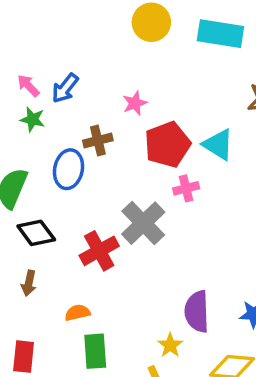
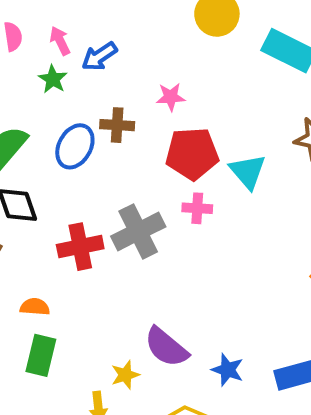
purple semicircle: (197, 312) -> (166, 347), turned -66

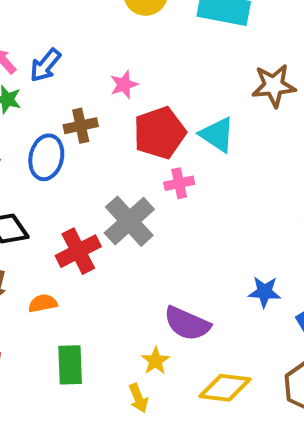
orange semicircle: (35, 307) -> (43, 303), moved
blue star: (228, 370) -> (264, 292), moved

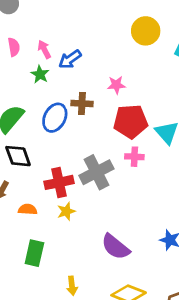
yellow star: (156, 361) -> (66, 211), moved

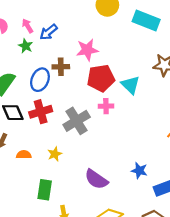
pink star: (116, 85) -> (87, 50), size x1.5
red cross: (59, 182) -> (41, 112), moved
green rectangle: (34, 253) -> (45, 190), moved

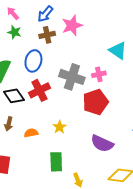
blue arrow: (49, 32) -> (45, 14), moved
brown cross: (61, 67) -> (47, 35), moved
red pentagon: (101, 78) -> (95, 102), moved
gray cross: (77, 121) -> (72, 77), moved, turned -30

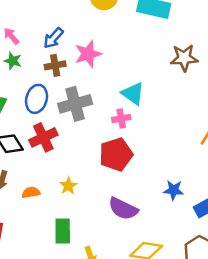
cyan triangle: (118, 51) -> (133, 94), moved
gray cross: (72, 77) -> (75, 104), moved, turned -35

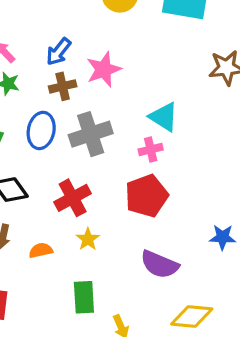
red cross: (43, 137) -> (73, 198), moved

